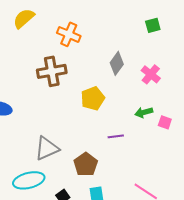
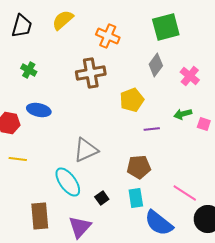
green square: (153, 25) -> (166, 27), moved, size x1.8
purple line: (116, 136) -> (152, 129), moved
brown pentagon: (86, 164) -> (139, 167), moved, turned 30
cyan ellipse: (29, 180) -> (68, 182), turned 68

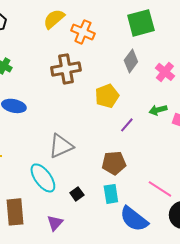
yellow semicircle: (63, 20) -> (54, 19), moved
purple line: (152, 129) -> (127, 125), turned -42
purple triangle: (80, 227) -> (55, 223), size x0.7

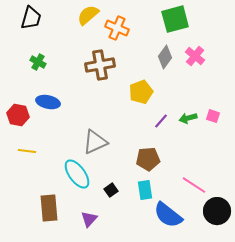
pink cross: (165, 72) -> (195, 56), moved
green arrow: (158, 110) -> (188, 118), moved

